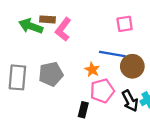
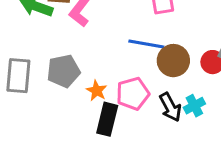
orange star: (92, 70) -> (97, 91), moved
black rectangle: (83, 110) -> (107, 119), size x1.5

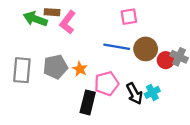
brown circle: (173, 61) -> (146, 49), moved
orange star: (97, 91) -> (80, 69), moved

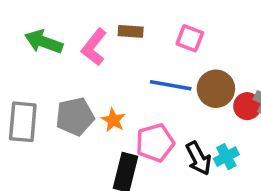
brown rectangle: (52, 12) -> (131, 31), moved
pink square: (129, 17) -> (190, 38), turned 30

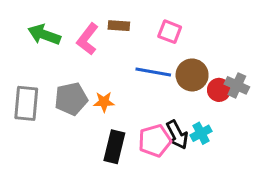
orange star: (113, 120) -> (104, 102), turned -30
pink pentagon: (155, 143) -> (155, 141), moved

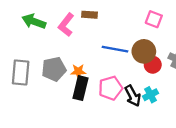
pink square: (170, 32) -> (154, 19), moved
red circle: (219, 90) -> (153, 65), moved
pink pentagon: (155, 141) -> (111, 88), moved
black rectangle: (114, 147) -> (81, 88), moved

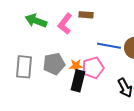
pink pentagon: (111, 88) -> (93, 68), moved

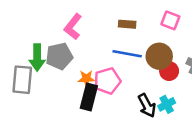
brown rectangle: (86, 15) -> (127, 24), moved
green arrow: (36, 21) -> (37, 57), moved, turned -110
gray pentagon: (54, 64) -> (59, 56), moved

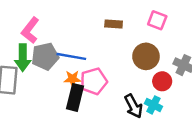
pink L-shape: (73, 27) -> (30, 30), moved
blue line: (127, 54) -> (71, 56), moved
red circle: (169, 71) -> (162, 81), moved
cyan cross: (167, 104) -> (153, 105), turned -35

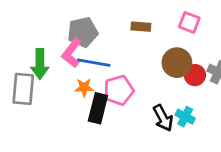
pink L-shape: (30, 30) -> (72, 53), moved
gray pentagon: (45, 56) -> (83, 32), moved
orange star: (73, 79) -> (84, 88), moved
red circle: (162, 81) -> (195, 75), moved

